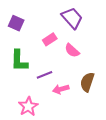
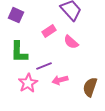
brown semicircle: (87, 82) -> (90, 87), moved
pink star: (28, 106) -> (28, 83), moved

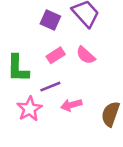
purple square: (16, 15) -> (50, 20), moved
pink rectangle: (49, 31) -> (56, 55), moved

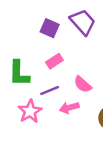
pink semicircle: (86, 55) -> (83, 84), moved

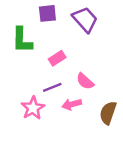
purple square: (50, 28) -> (47, 13), moved, turned -30
green L-shape: (19, 73) -> (22, 40), moved

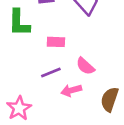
pink rectangle: (57, 58) -> (56, 42), turned 35
pink star: (33, 108) -> (19, 108), moved

